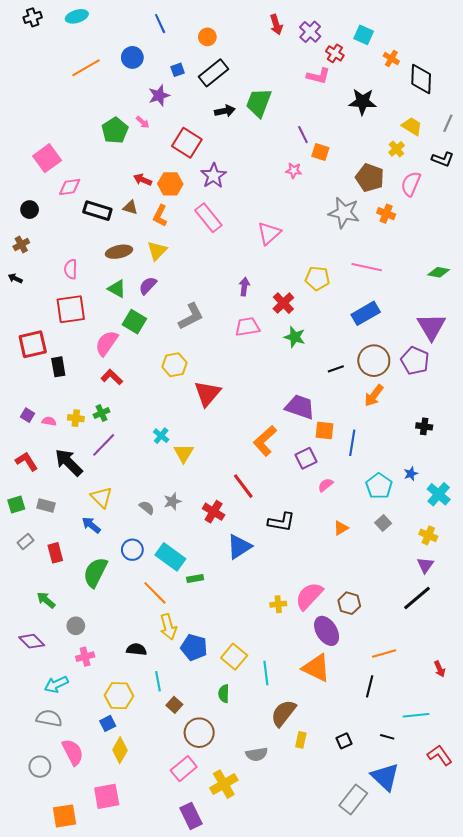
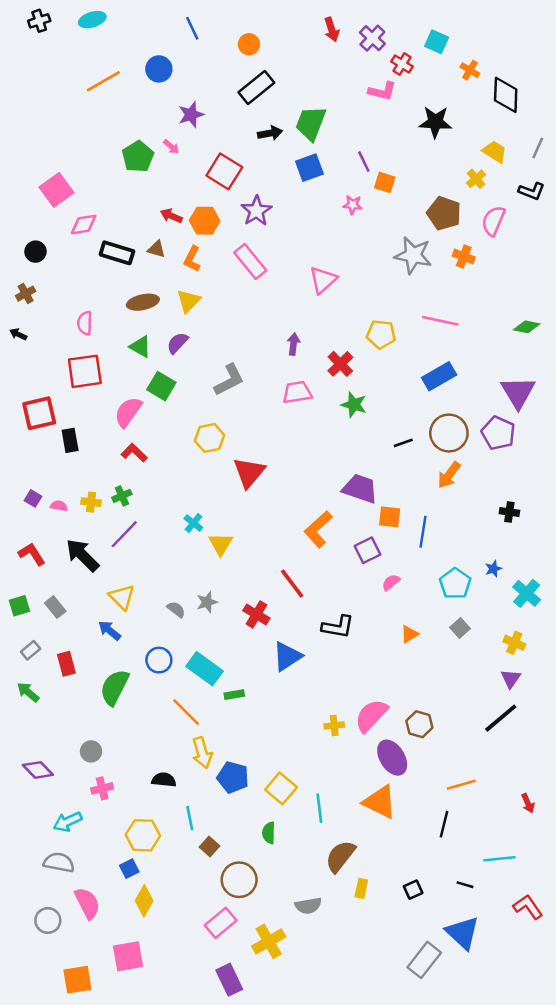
blue square: (178, 70) -> (309, 168), moved, size x1.6
gray rectangle: (46, 506) -> (55, 607), turned 36
green arrow: (46, 600) -> (28, 692), moved

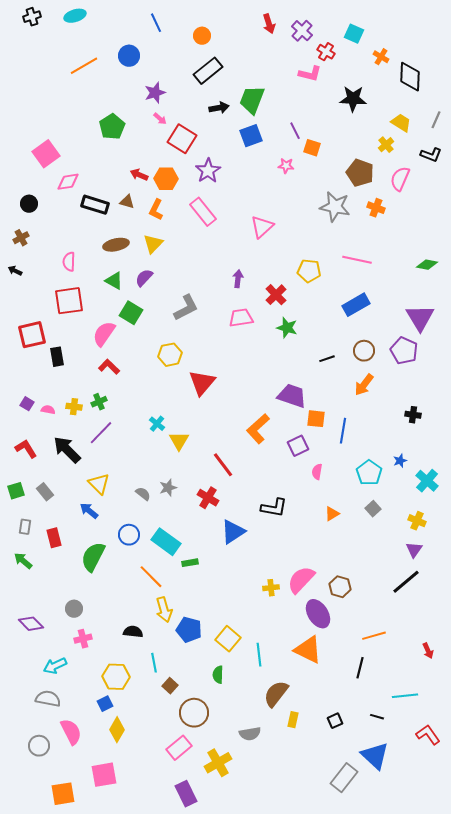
pink arrow: (171, 147) -> (160, 119), moved
brown circle: (449, 433) -> (364, 351), size x0.7
pink semicircle: (391, 582) -> (317, 472), turned -42
red line: (292, 584) -> (223, 465), moved
gray rectangle: (31, 650) -> (25, 527), turned -42

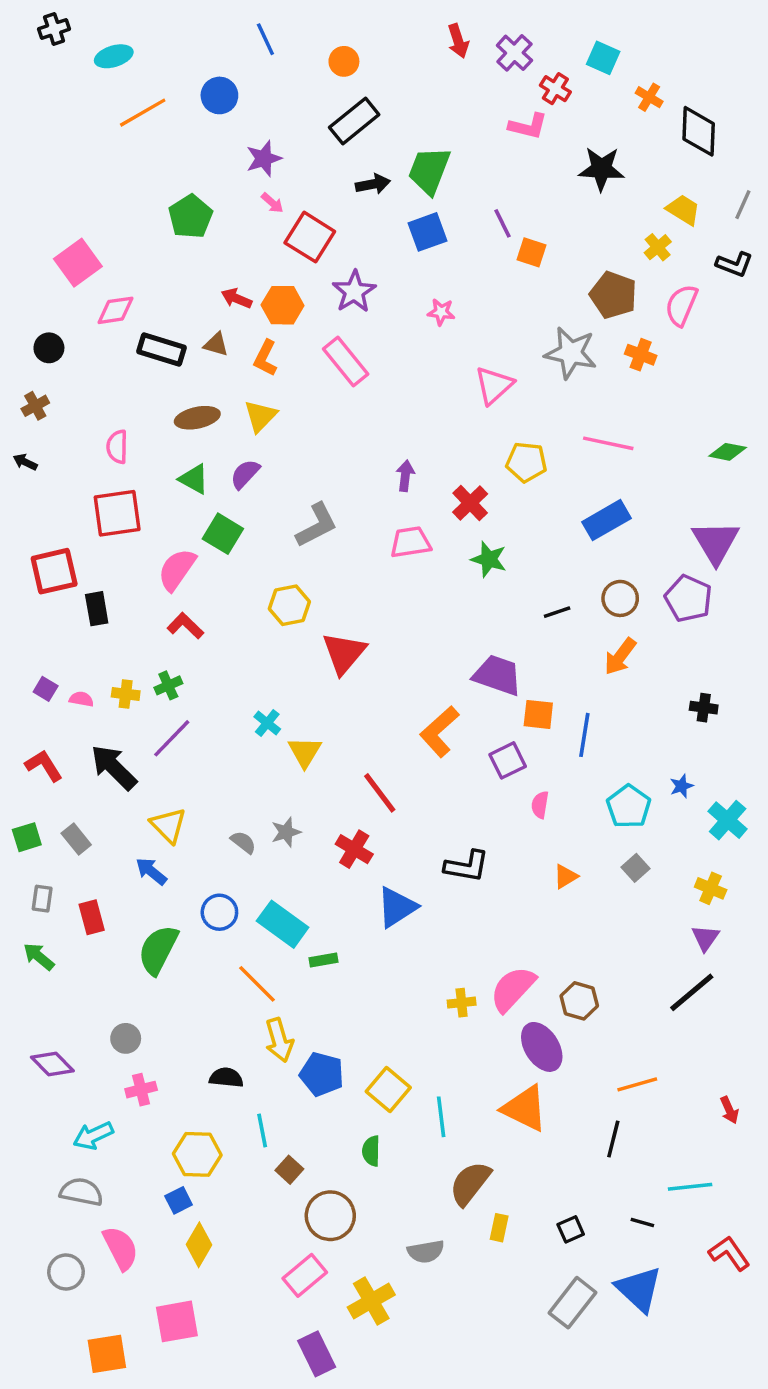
cyan ellipse: (75, 16) -> (114, 56), moved
pink star: (286, 166) -> (441, 312), moved
pink triangle: (262, 227) -> (494, 385), moved
gray rectangle: (344, 778) -> (572, 1303), moved

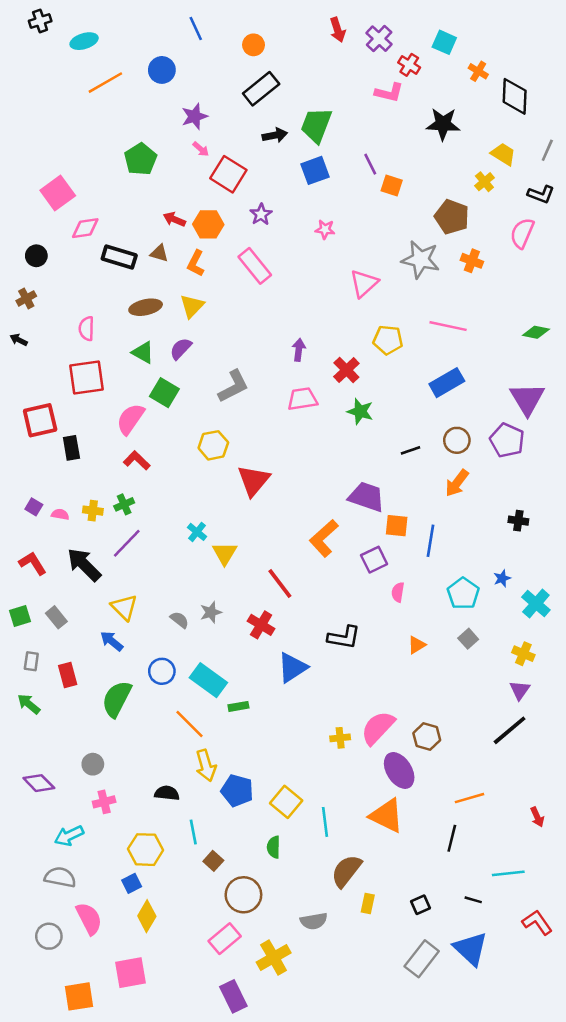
purple star: (354, 292) -> (261, 214), size x0.7
pink semicircle: (682, 305) -> (522, 233), moved

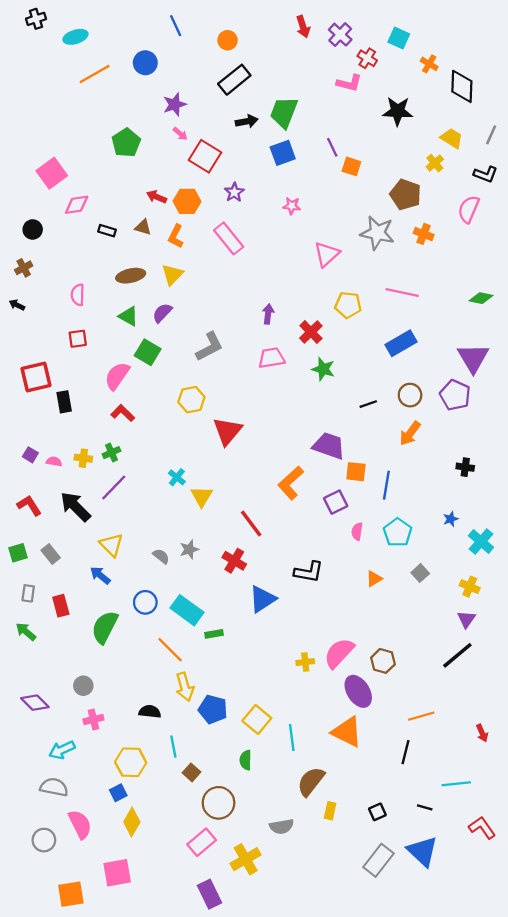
black rectangle: (119, 257) -> (107, 231), size x0.6
red square: (87, 378) -> (78, 339), size x0.6
cyan pentagon: (463, 593) -> (398, 532), moved

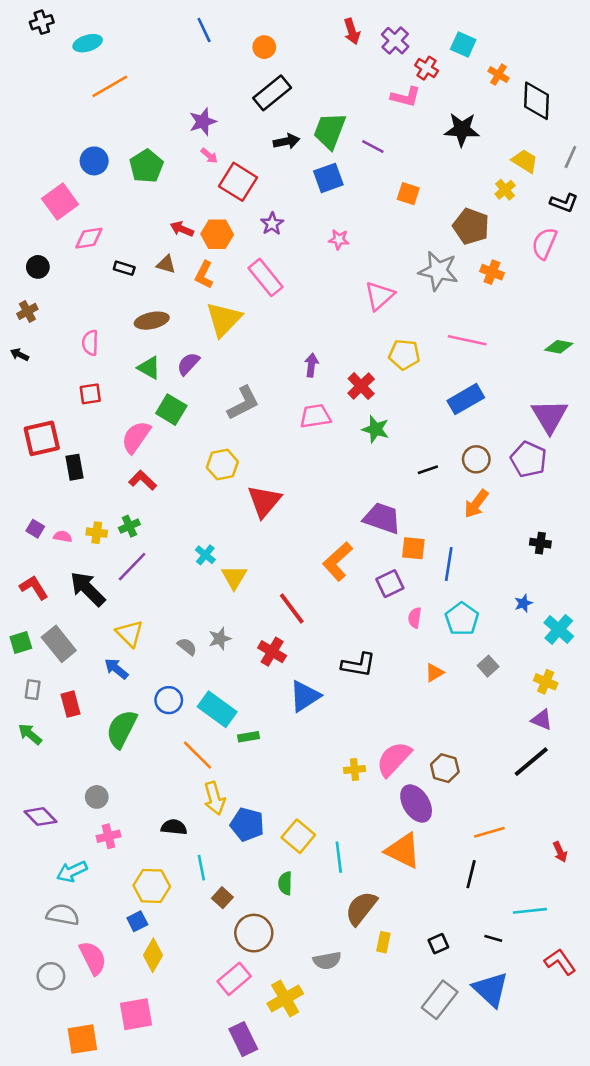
blue circle: (145, 63) -> (94, 161), moved
purple line: (332, 147) -> (373, 147), moved, turned -36
yellow triangle: (172, 275) -> (224, 319), moved, size x1.4
gray rectangle: (51, 554) -> (59, 644), size x1.5
purple triangle: (466, 619) -> (542, 720), turned -42

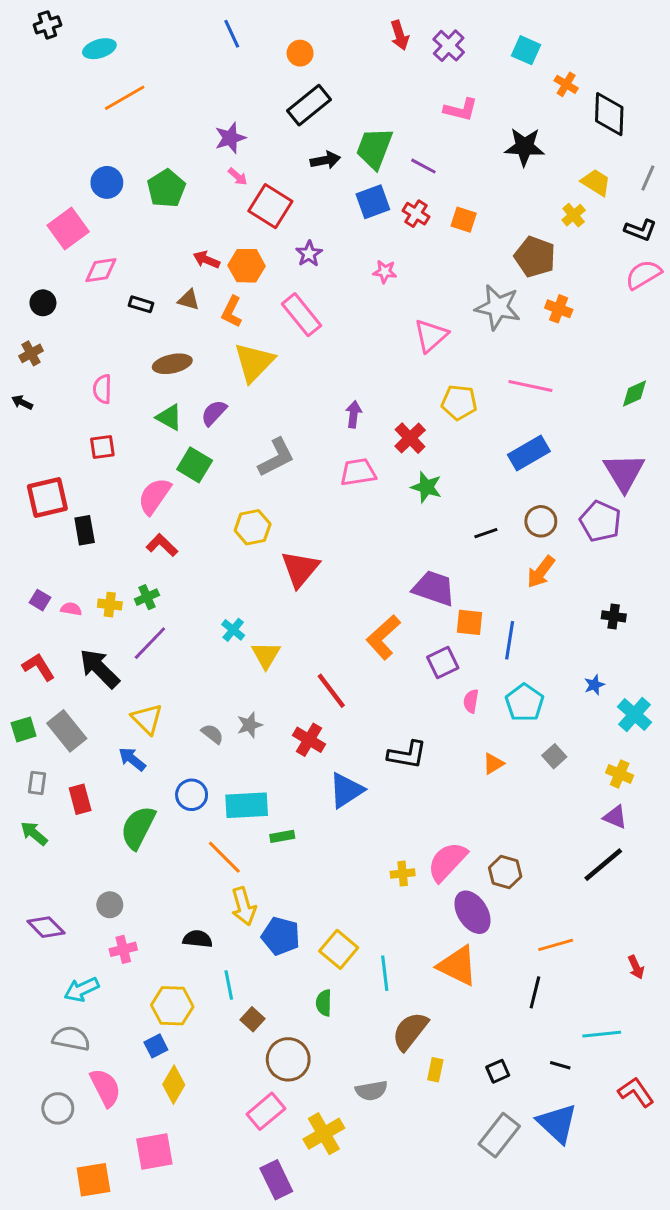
red cross: (427, 68) -> (416, 214), moved
pink semicircle: (544, 243) -> (643, 275), moved, turned 36
green diamond: (559, 347) -> (634, 393), turned -36
cyan rectangle: (217, 709) -> (247, 805), turned -39

